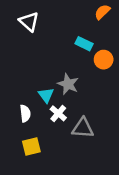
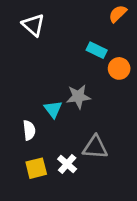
gray star: (68, 84) -> (78, 97), turned -30
white cross: (58, 113) -> (67, 164), moved

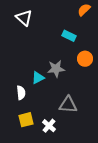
orange circle: (119, 68) -> (85, 59), moved
cyan triangle: (53, 109) -> (38, 78), turned 40
white cross: (67, 164) -> (49, 126), moved

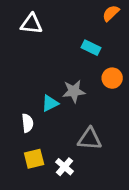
white triangle: (24, 18) -> (31, 24), turned -36

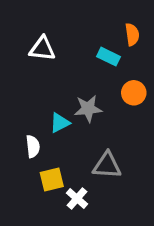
orange semicircle: (111, 13) -> (132, 34), moved, turned 126
white triangle: (31, 24) -> (42, 49), moved
yellow square: (34, 159) -> (52, 180), moved

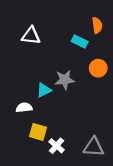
white semicircle: (33, 146) -> (24, 108), turned -91
gray triangle: (107, 165) -> (94, 147), moved
yellow square: (52, 180) -> (38, 132), turned 30

